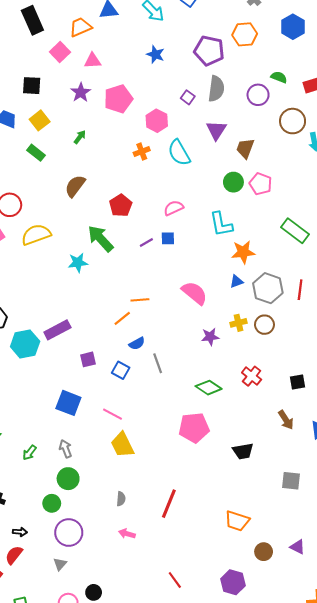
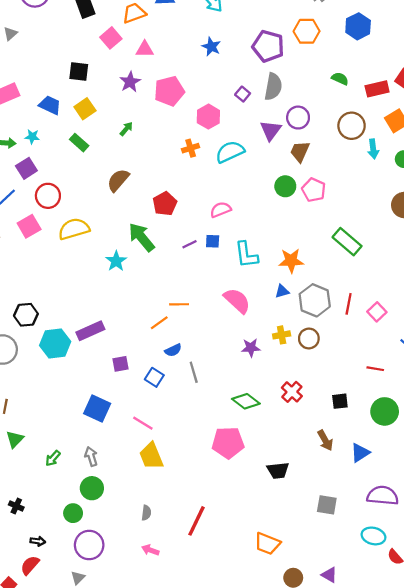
purple circle: (258, 95) -> (298, 118), moved
cyan semicircle: (179, 153) -> (230, 152), turned 92
cyan L-shape: (221, 224) -> (246, 255), moved
cyan star: (78, 263) -> (116, 261), turned -30

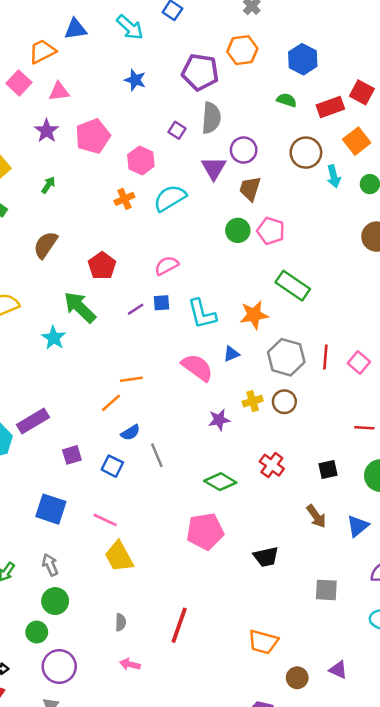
blue hexagon: (358, 26) -> (303, 59), moved
green rectangle: (347, 242) -> (293, 286), moved
blue triangle: (282, 291) -> (231, 354), moved

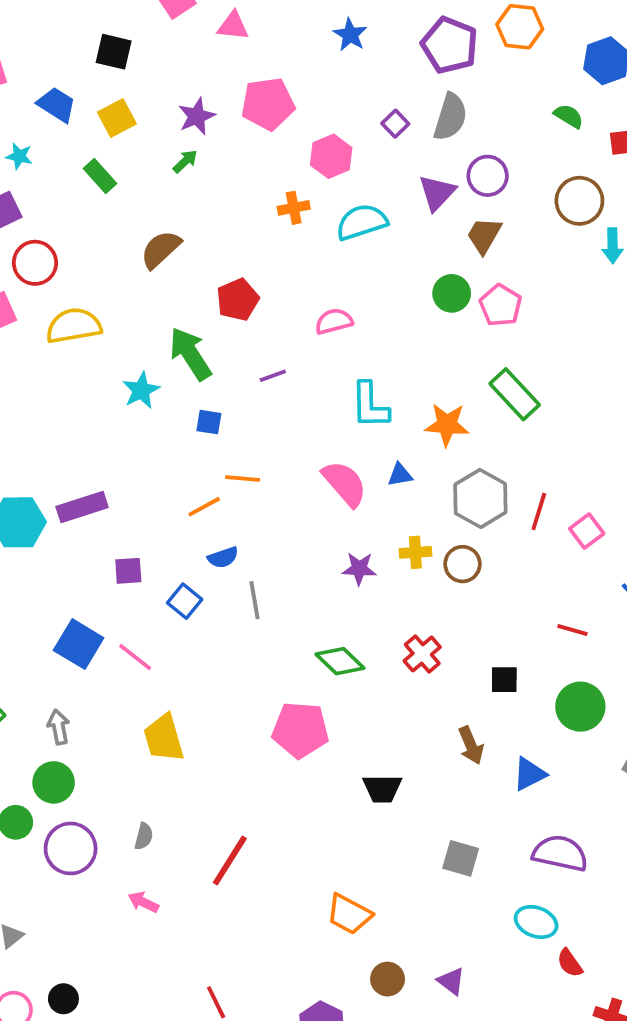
purple star: (47, 131) -> (197, 116), moved
blue square: (162, 303) -> (209, 422), moved
pink line: (105, 520) -> (135, 657), moved
purple circle: (59, 666) -> (71, 848), moved

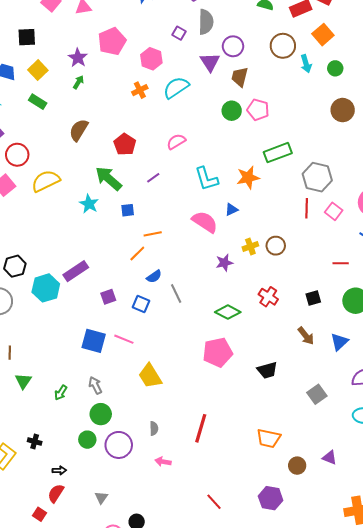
green rectangle: (515, 394) -> (278, 153), turned -52
gray hexagon: (480, 498) -> (317, 177), moved
gray square: (461, 858) -> (317, 394), turned -36

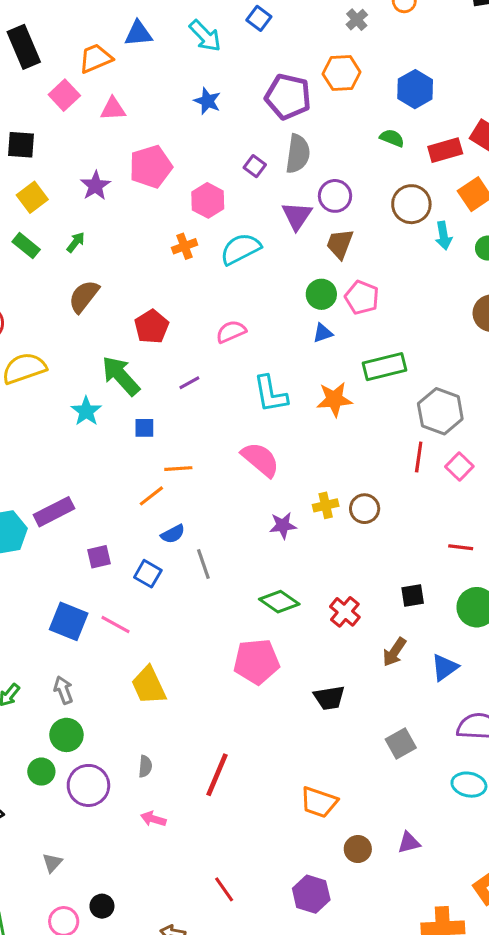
green arrow: (78, 82) -> (76, 242), moved
blue triangle: (231, 210) -> (323, 333), moved
red cross: (268, 297) -> (345, 612), moved
brown arrow: (306, 336) -> (394, 652), turned 66
purple triangle: (330, 458) -> (409, 843), turned -42

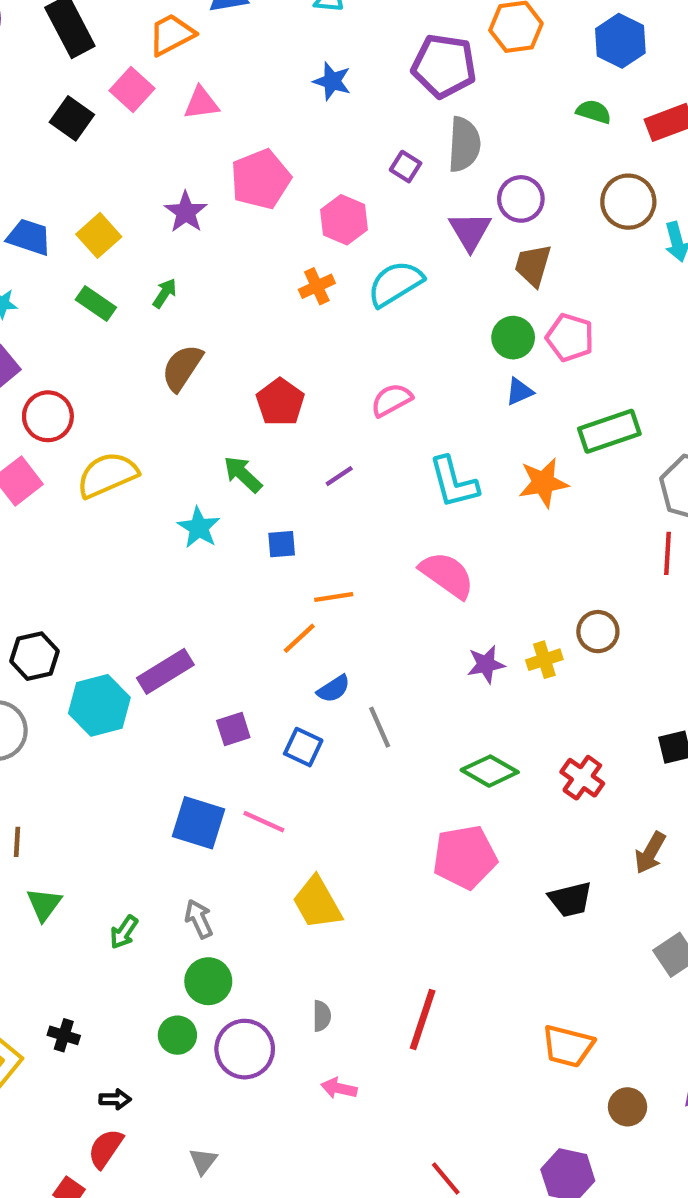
black square: (21, 145) -> (72, 118), moved, turned 36
green arrow: (121, 376) -> (243, 474), size x0.7
yellow cross: (326, 505) -> (544, 660), moved
brown arrow: (394, 652) -> (650, 853), moved

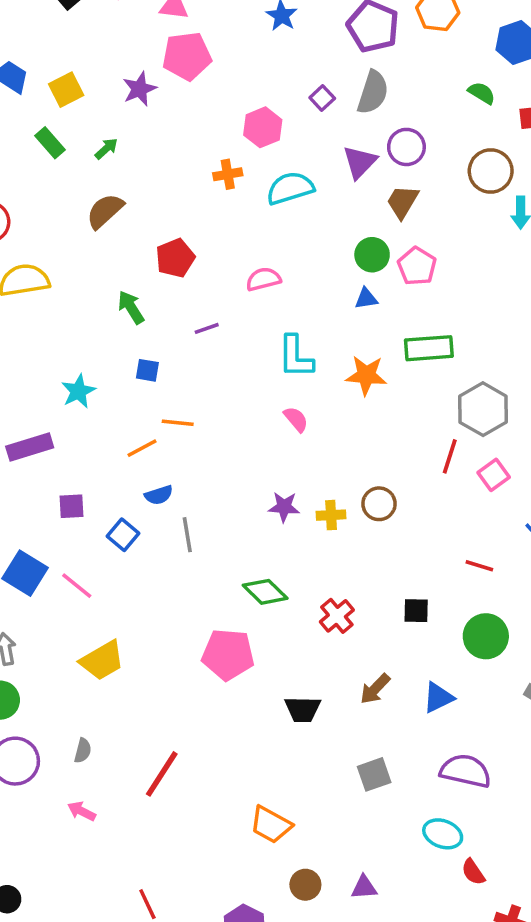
pink pentagon: (261, 179) -> (187, 56), moved
cyan star: (199, 528) -> (78, 391), moved
pink semicircle: (447, 575) -> (296, 419), moved, size x0.6
yellow trapezoid: (317, 903) -> (102, 660), turned -105

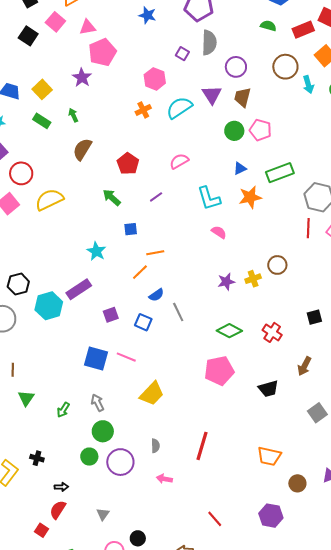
green arrow: (106, 149) -> (73, 115), turned -56
purple triangle: (360, 162) -> (212, 95), moved
blue triangle: (366, 299) -> (240, 168), moved

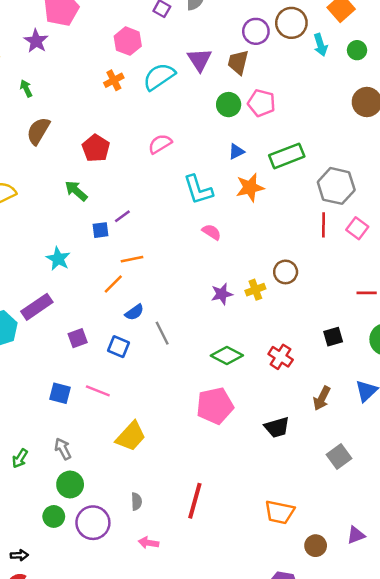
purple circle: (236, 67) -> (256, 31), moved
purple line: (156, 197) -> (122, 216), moved
blue square: (96, 358) -> (60, 393), size x0.7

